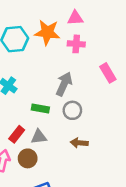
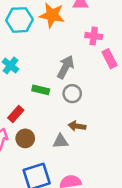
pink cross: (76, 44) -> (94, 36), moved
gray triangle: (39, 137) -> (60, 141), moved

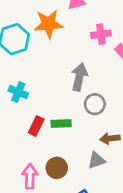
green rectangle: (41, 90) -> (61, 123), moved
red rectangle: (16, 114) -> (36, 126), moved

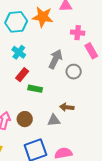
cyan cross: (18, 92) -> (19, 52), moved
gray circle: (95, 104) -> (74, 72), moved
red rectangle: (36, 126) -> (22, 75), moved

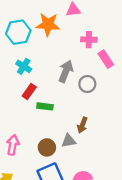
brown arrow: (67, 107) -> (82, 125), turned -72
brown circle: (25, 119) -> (47, 147), moved

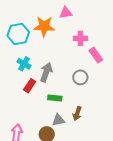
gray arrow: (66, 71) -> (46, 72), moved
green rectangle: (45, 106) -> (55, 98), moved
gray triangle: (69, 141) -> (58, 120), moved

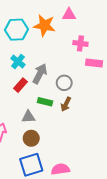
pink rectangle: (96, 55) -> (94, 63), turned -56
gray circle: (80, 77) -> (64, 83), moved
brown arrow: (77, 114) -> (66, 104), moved
gray triangle: (58, 120) -> (28, 117), moved

